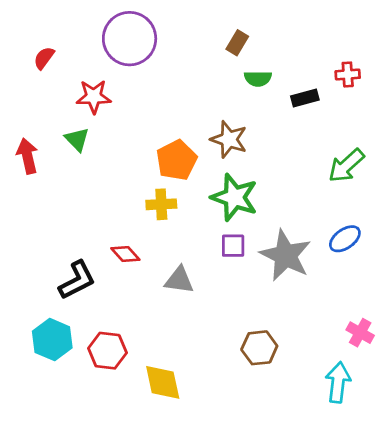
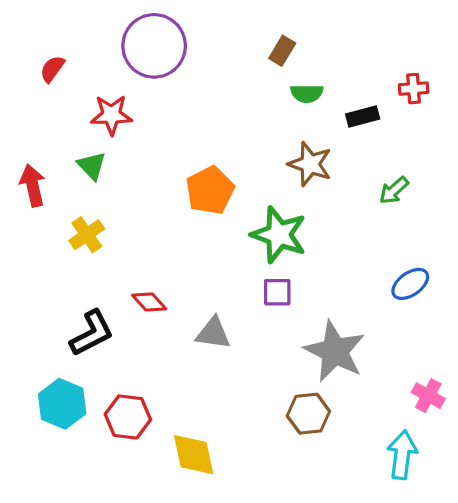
brown star: (229, 139) -> (310, 164), moved
green arrow: (346, 166) -> (394, 190), moved, size x0.7
yellow cross: (161, 204) -> (87, 235), moved, turned -32
gray star: (286, 255) -> (335, 351), moved

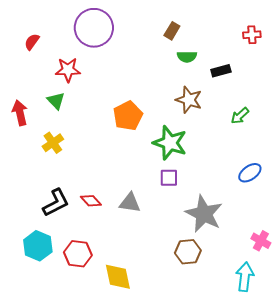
red cross: (414, 89) -> (252, 35), moved
red diamond: (149, 302) -> (91, 201), moved

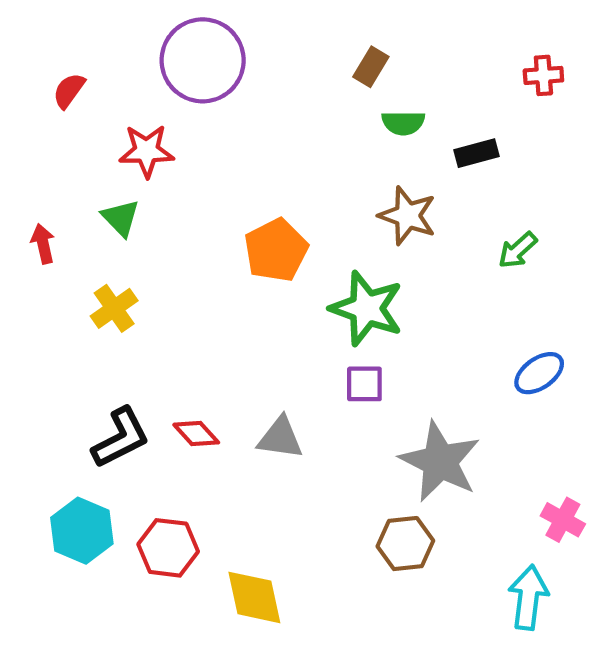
red arrow: (20, 113) -> (43, 244), size x0.7

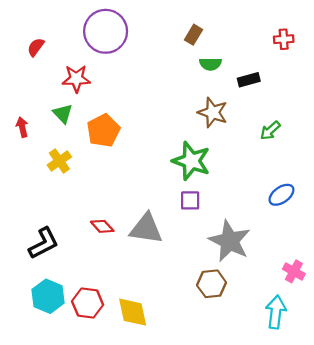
orange pentagon: (276, 250) -> (103, 131), moved
black L-shape: (121, 438) -> (44, 243), moved
gray triangle: (280, 438) -> (146, 229), size x1.4
cyan hexagon: (82, 531) -> (48, 296), moved
red hexagon: (168, 548) -> (88, 303), moved

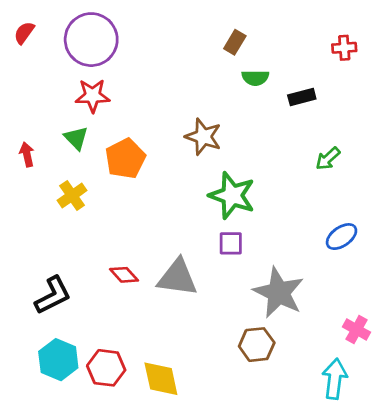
purple circle: (106, 31) -> (91, 40), moved
red semicircle: (36, 47) -> (24, 33), moved
brown star: (213, 112) -> (203, 137), moved

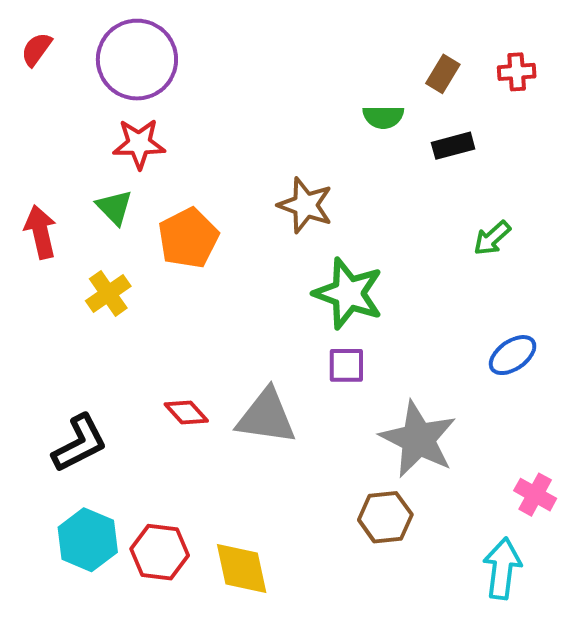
brown rectangle: (235, 42) -> (443, 74), moved
red arrow: (27, 154) -> (41, 232), size x1.4

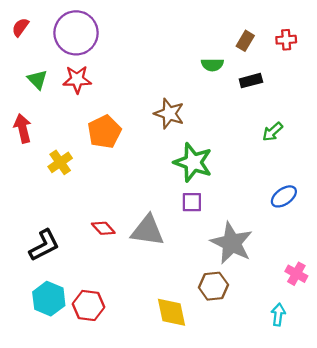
green triangle: (114, 207) -> (37, 79), moved
yellow diamond: (242, 568) -> (171, 312), moved
cyan arrow: (502, 568) -> (278, 315), size x0.7

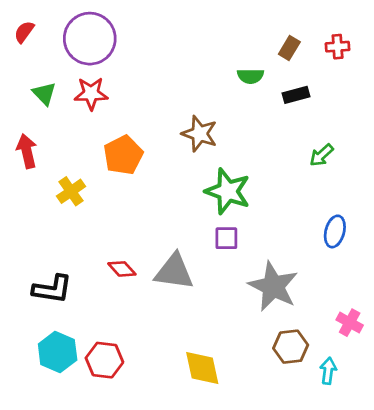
blue ellipse: (284, 196) -> (335, 231), turned -40
black L-shape: (44, 245) -> (52, 289), turned 36
brown hexagon: (213, 286) -> (291, 347), moved

